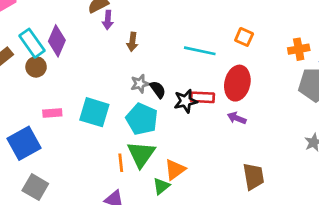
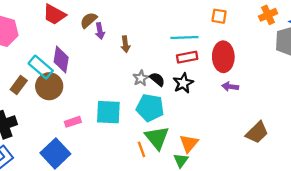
brown circle: (36, 67) -> (49, 86), size x1.5
red rectangle: (202, 97) -> (187, 57), moved
brown trapezoid: (254, 177) -> (257, 132), turned 70

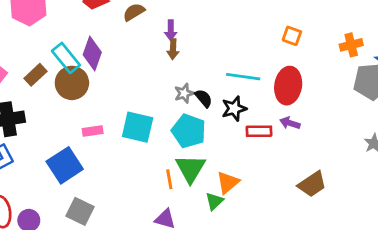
purple arrow: (100, 31) -> (171, 30), moved
cyan line: (184, 37) -> (243, 77), moved
red rectangle: (187, 57) -> (259, 131), moved

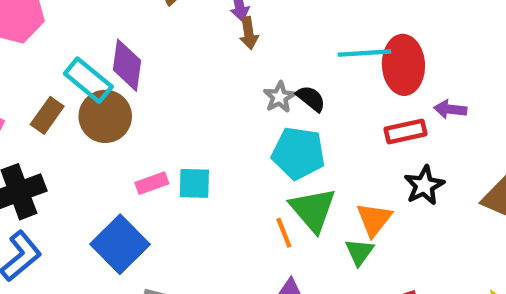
red ellipse: (288, 86) -> (403, 65), moved
black star: (234, 109) -> (424, 185), moved
cyan square: (138, 127) -> (194, 183), moved, size x0.7

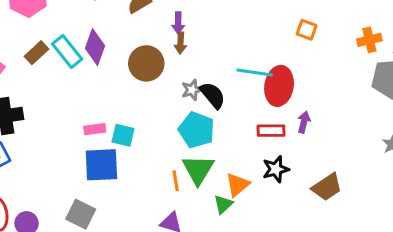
black semicircle: (311, 98) -> (213, 95), size x1.4
purple arrow: (450, 109) -> (304, 122), turned 85
brown rectangle: (47, 115) -> (37, 53), moved
brown circle: (105, 116) -> (146, 63), moved
blue square: (120, 244) -> (101, 165), moved, turned 30

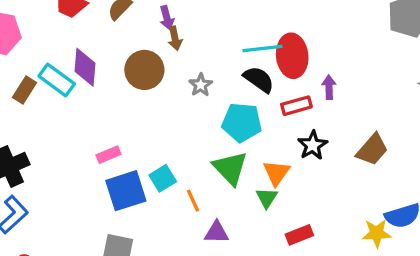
black semicircle: (213, 95) -> (259, 79), moved
cyan pentagon: (197, 130) -> (242, 122), moved
cyan square: (123, 135) -> (163, 178), moved, turned -30
orange line: (176, 181) -> (193, 201), moved

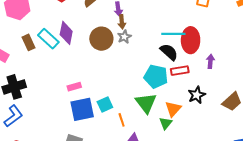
gray star: (201, 85) -> (124, 37), moved
brown rectangle: (24, 90) -> (29, 42), turned -63
red rectangle: (296, 106) -> (180, 71), moved

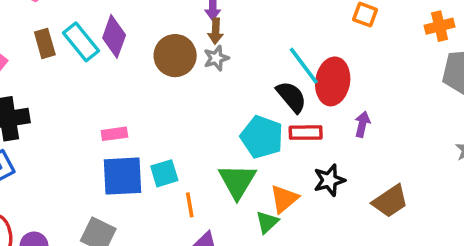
cyan line: (173, 34) -> (304, 66), turned 45

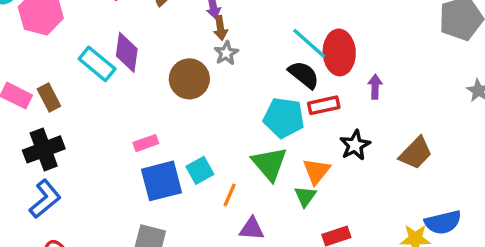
brown rectangle: (45, 43) -> (49, 98), moved
brown circle: (175, 56) -> (189, 79), moved
orange line: (190, 205) -> (230, 195), turned 45

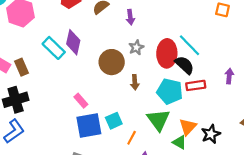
brown arrow: (220, 28) -> (135, 82), moved
red ellipse: (339, 52) -> (167, 53), moved
pink rectangle: (146, 143) -> (81, 101), turned 64
black star: (355, 145) -> (211, 134), moved
green triangle: (305, 196) -> (179, 142), turned -40

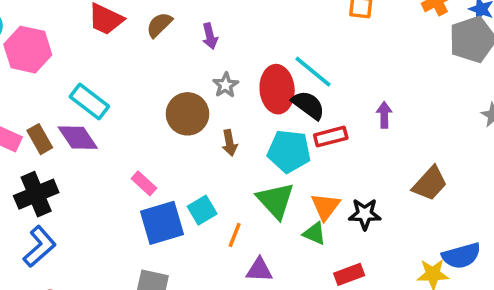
purple diamond: (73, 42) -> (78, 138), moved, turned -40
black star: (211, 134) -> (365, 214), turned 30

